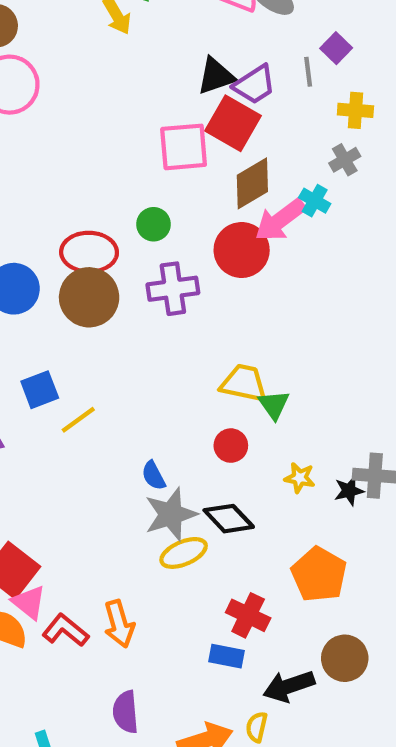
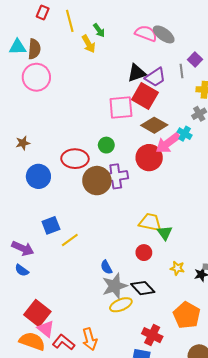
brown diamond: (252, 183) -> (154, 125), turned 60
brown circle: (89, 297) -> (97, 181), moved

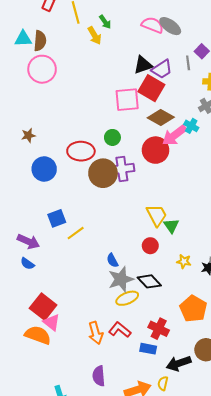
yellow trapezoid: (150, 222) -> (157, 215), turned 50
red L-shape: (64, 342) -> (120, 330), moved

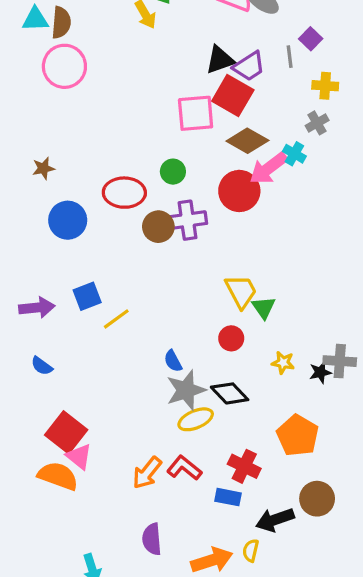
brown circle: (103, 173) -> (158, 227), size x0.7
purple arrow: (28, 241) -> (37, 308), moved, turned -30
orange arrow: (96, 333) -> (147, 473), turned 55

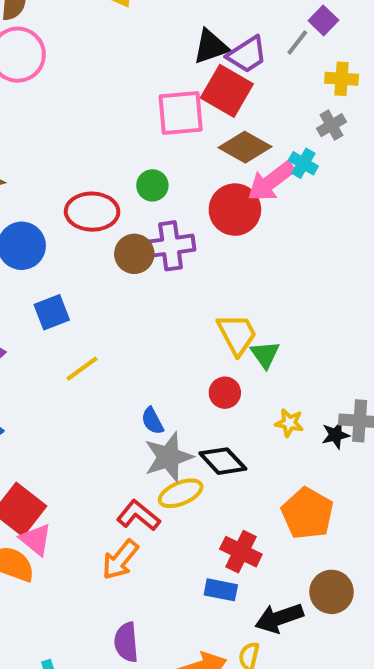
gray line: (290, 57) -> (297, 43), turned 45
blue square: (87, 296) -> (52, 312), moved
red L-shape: (184, 468) -> (138, 515), moved

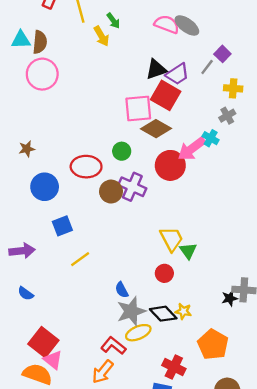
brown diamond: (245, 147) -> (156, 129), moved
purple cross: (171, 246) -> (132, 187), turned 32
yellow star: (289, 423) -> (183, 311), moved

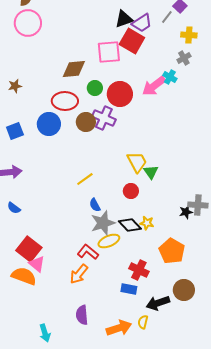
brown diamond: (156, 129) -> (74, 69), moved, turned -35
red circle: (170, 165) -> (120, 94), moved
blue circle: (45, 187) -> (49, 124), moved
blue square: (62, 226) -> (15, 131), moved
yellow line: (80, 259) -> (85, 179), moved

